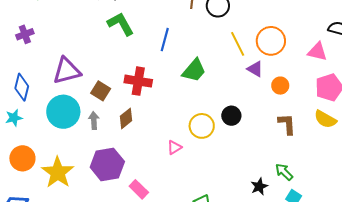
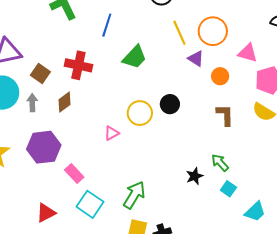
pink triangle: (317, 52) -> (248, 53), moved

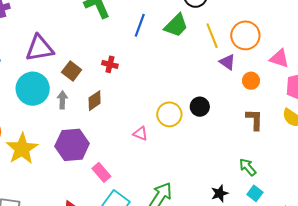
green trapezoid: (135, 57) -> (176, 25), moved
red cross: (78, 65) -> (110, 64), size x0.6
pink triangle: (112, 133) -> (140, 133), turned 49
black star: (195, 176) -> (220, 193), moved

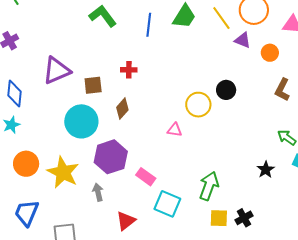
brown square: (72, 71) -> (93, 85), turned -30
cyan circle: (33, 89) -> (81, 121), moved
gray arrow: (62, 100) -> (98, 192), moved
brown L-shape: (254, 120) -> (282, 90), turned -140

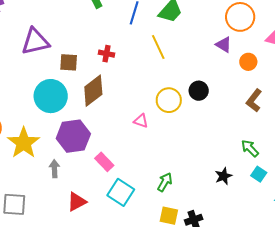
yellow line: (221, 18) -> (158, 47), moved
brown diamond: (122, 109) -> (93, 91), size x1.5
green arrow: (209, 186) -> (165, 182), size x0.7

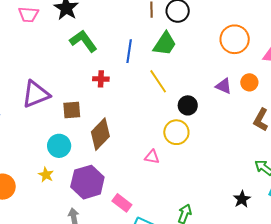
purple triangle: (224, 45) -> (224, 86), moved
red cross: (106, 54) -> (101, 79), moved
black circle: (199, 91) -> (188, 105), moved
cyan circle: (51, 96) -> (59, 146), size x0.7
yellow star: (24, 143) -> (46, 175), moved, size x0.5

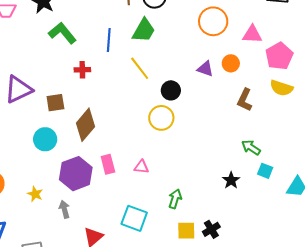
pink triangle: (152, 157) -> (142, 167), moved
yellow star: (46, 175) -> (35, 194), moved
pink rectangle: (122, 203) -> (108, 164), moved, turned 42

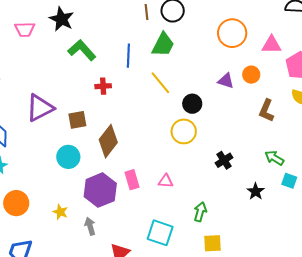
black cross: (211, 229) -> (224, 160), moved

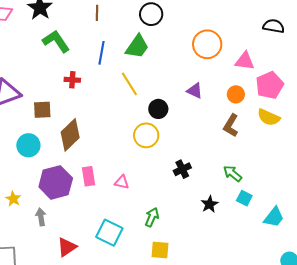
brown line: (146, 12) -> (97, 13), moved
orange circle: (251, 75) -> (236, 94), moved

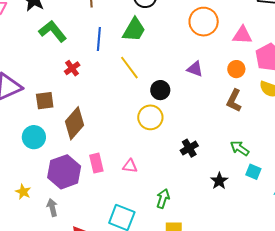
red cross: (72, 80) -> (72, 68), turned -35

